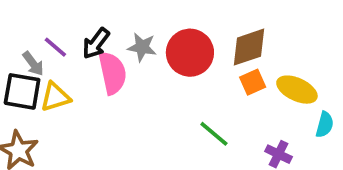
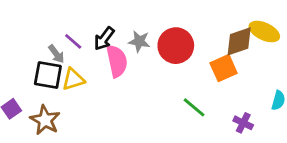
brown diamond: (249, 47) -> (239, 41), moved
orange square: (253, 82) -> (224, 68), size x1.4
yellow ellipse: (297, 90) -> (264, 32), moved

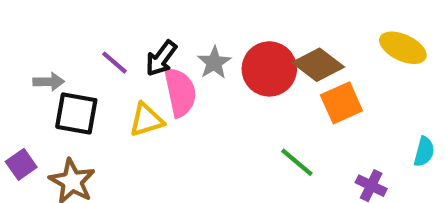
gray star: (139, 41) -> (214, 63), turned 30
brown diamond: (239, 41) -> (318, 65), moved, turned 56
gray arrow: (56, 54) -> (49, 82), moved, turned -54
yellow triangle: (73, 79) -> (146, 120), moved

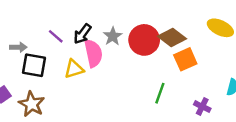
green line: (297, 162) -> (160, 93), turned 70

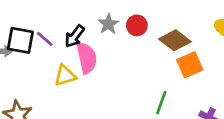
gray star: (113, 36) -> (108, 24), moved
red circle: (144, 40) -> (137, 25), moved, size x0.6
black square: (34, 65) -> (20, 40), moved

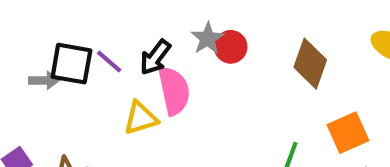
red circle: (137, 25) -> (231, 47), moved
brown diamond: (175, 40) -> (310, 64), turned 72
orange square: (190, 65) -> (348, 133), moved

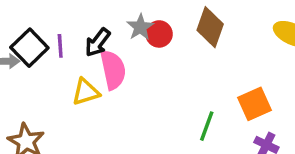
purple line: (109, 61) -> (60, 46), turned 45
black square: (71, 64) -> (29, 48), turned 36
brown diamond: (310, 64) -> (210, 27), moved

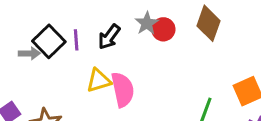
pink semicircle: (113, 70) -> (123, 90), moved

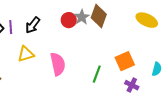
gray star: (147, 23) -> (82, 17), moved
pink semicircle: (123, 90) -> (58, 64), moved

